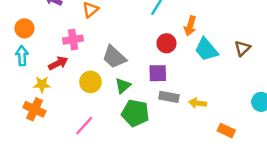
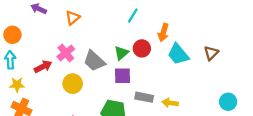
pink cross: (73, 40) -> (66, 53), moved, turned -30
purple square: (158, 73) -> (123, 76), moved
yellow star: (42, 84) -> (17, 85), moved
green triangle: (123, 86) -> (121, 53), moved

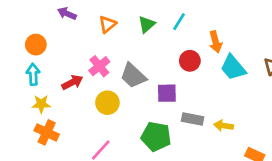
orange arrow: (163, 33) -> (216, 42), turned -30
green triangle: (121, 53) -> (147, 24), moved

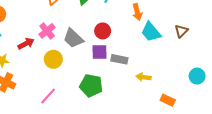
red circle: (190, 61) -> (103, 31), moved
gray rectangle: (193, 119) -> (119, 59), moved

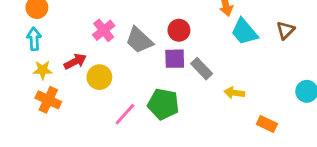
red arrow: (26, 44) -> (75, 62), moved
yellow circle: (53, 59) -> (99, 77), moved
gray rectangle: (119, 59) -> (202, 69), turned 35
pink line: (48, 96) -> (125, 114), moved

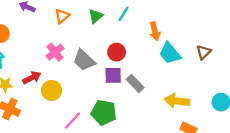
yellow arrow: (234, 93) -> (177, 101), moved, size x1.5

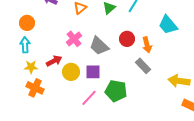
orange arrow: (155, 31) -> (147, 45), moved
cyan trapezoid: (170, 53) -> (168, 25), moved
purple square: (113, 75) -> (93, 72), moved

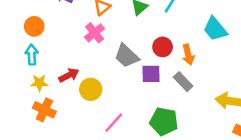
pink cross: (74, 39) -> (95, 33), moved
purple square: (93, 72) -> (151, 74), moved
green pentagon: (116, 91) -> (164, 121), moved

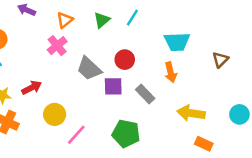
cyan trapezoid: (215, 29) -> (177, 42), turned -52
orange arrow: (188, 55) -> (171, 72), moved
yellow circle: (91, 89) -> (55, 114), moved

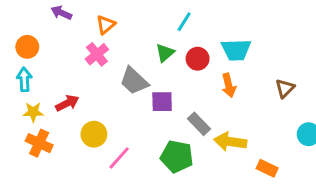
green triangle: (102, 20) -> (165, 53), moved
red circle: (125, 60) -> (198, 59), moved
brown triangle: (220, 60) -> (285, 88), moved
gray rectangle: (145, 94) -> (199, 124), moved
yellow arrow: (191, 113) -> (230, 142), moved

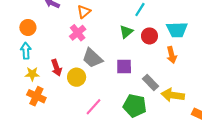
gray trapezoid: (134, 81) -> (92, 58), moved
red arrow: (67, 103) -> (56, 68), turned 98
yellow circle: (94, 134) -> (77, 77), moved

